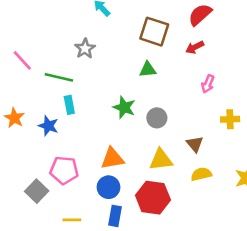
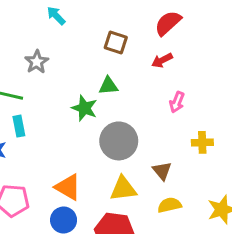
brown square: (154, 32) -> (116, 42), size x0.7
green star: (124, 107) -> (84, 108), moved
gray circle: (157, 118) -> (119, 141), size x1.6
orange triangle: (112, 158) -> (68, 187), turned 40

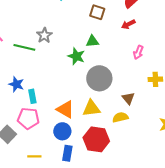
gray star: (37, 62) -> (44, 35), moved
cyan rectangle: (19, 126) -> (32, 96), moved
yellow triangle: (123, 189) -> (91, 108), moved
yellow semicircle: (169, 205) -> (120, 117), moved

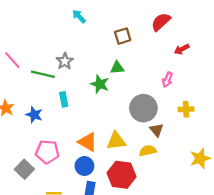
brown square: (97, 12) -> (123, 36), turned -35
red arrow: (128, 24) -> (182, 49), moved
gray circle: (99, 78) -> (143, 108), moved
cyan rectangle: (32, 96) -> (64, 99), moved

